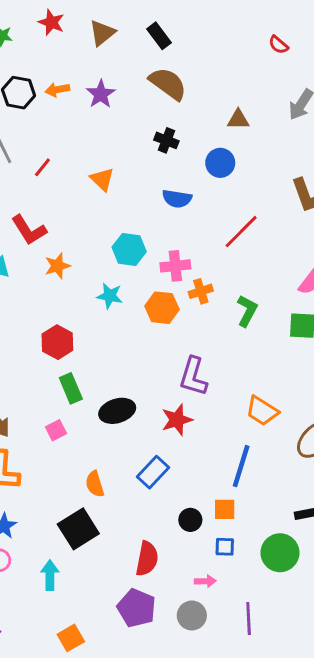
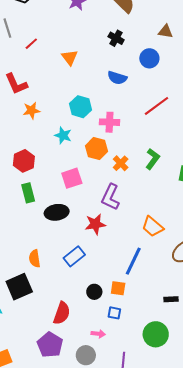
orange cross: (201, 291) -> (121, 163), moved, turned -35
pink square: (56, 430) -> (72, 178), moved, size x1.5
green circle: (280, 553) -> (156, 334), moved

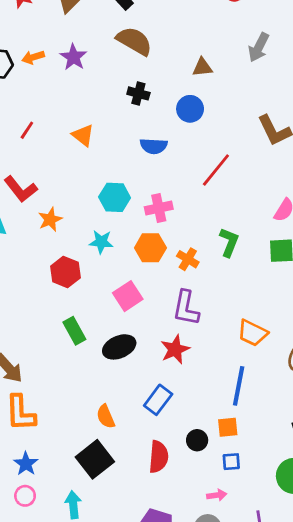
red hexagon: (24, 161) -> (65, 272), moved
red semicircle: (62, 313) -> (159, 457), moved

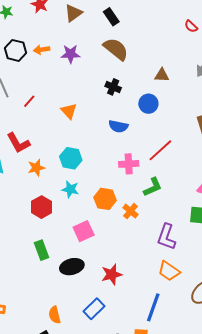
purple star: (73, 57) -> (70, 54), turned 30
cyan hexagon: (115, 197) -> (71, 158), moved
pink cross: (159, 208) -> (129, 164), moved
green L-shape: (229, 242) -> (153, 187), moved, turned 35
purple L-shape: (186, 308) -> (166, 237), moved

